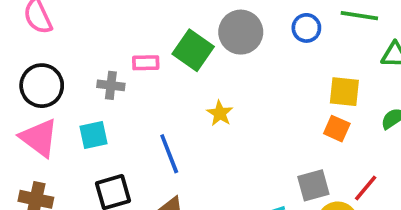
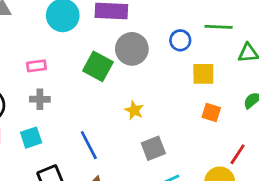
pink rectangle: (146, 63) -> (36, 66), moved
yellow square: (344, 92) -> (203, 74), moved
yellow star: (220, 113) -> (134, 110), moved
gray square: (313, 185) -> (153, 148), moved

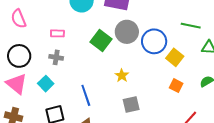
blue circle: (180, 40) -> (154, 41), moved, size x1.6
yellow square: (203, 74) -> (175, 57), turned 30
cyan square: (31, 138) -> (46, 84), turned -35

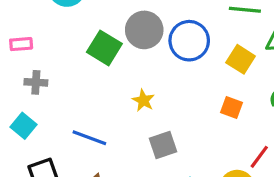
pink rectangle: (57, 33) -> (21, 44), moved
yellow square: (175, 57) -> (241, 59), moved
blue line: (86, 95) -> (89, 138), turned -45

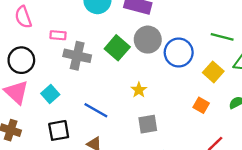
gray cross: (36, 82) -> (77, 56), moved, size x1.6

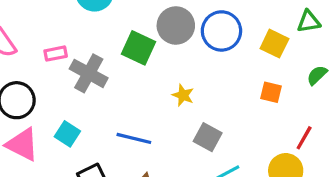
gray cross: (77, 56) -> (89, 73), turned 32
gray square: (148, 124) -> (208, 137), turned -36

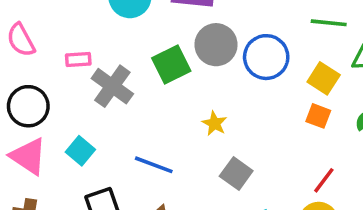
green square: (138, 48) -> (171, 65), turned 32
orange square: (271, 92) -> (318, 116), moved
red line: (304, 138) -> (324, 180), moved

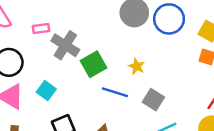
green square: (171, 65) -> (94, 64), moved
blue line: (154, 165) -> (115, 92), moved

